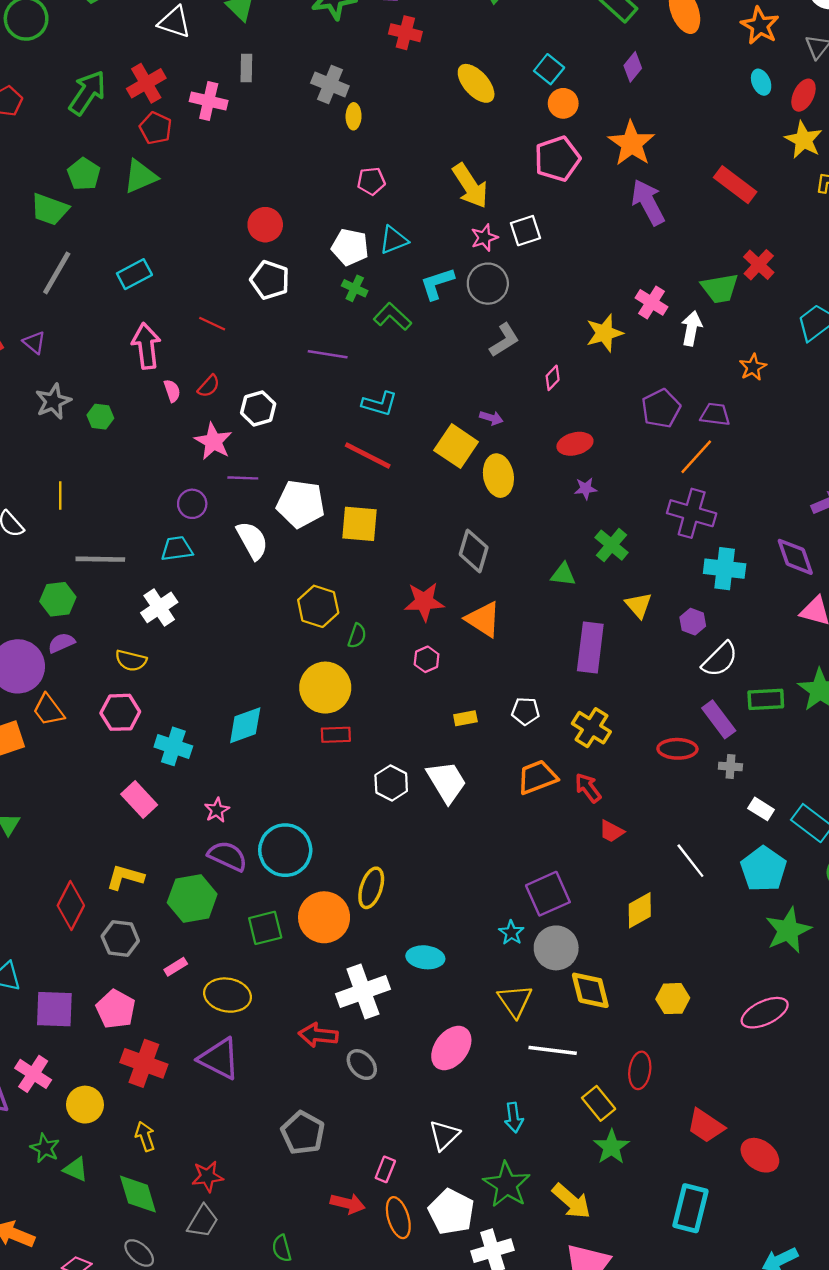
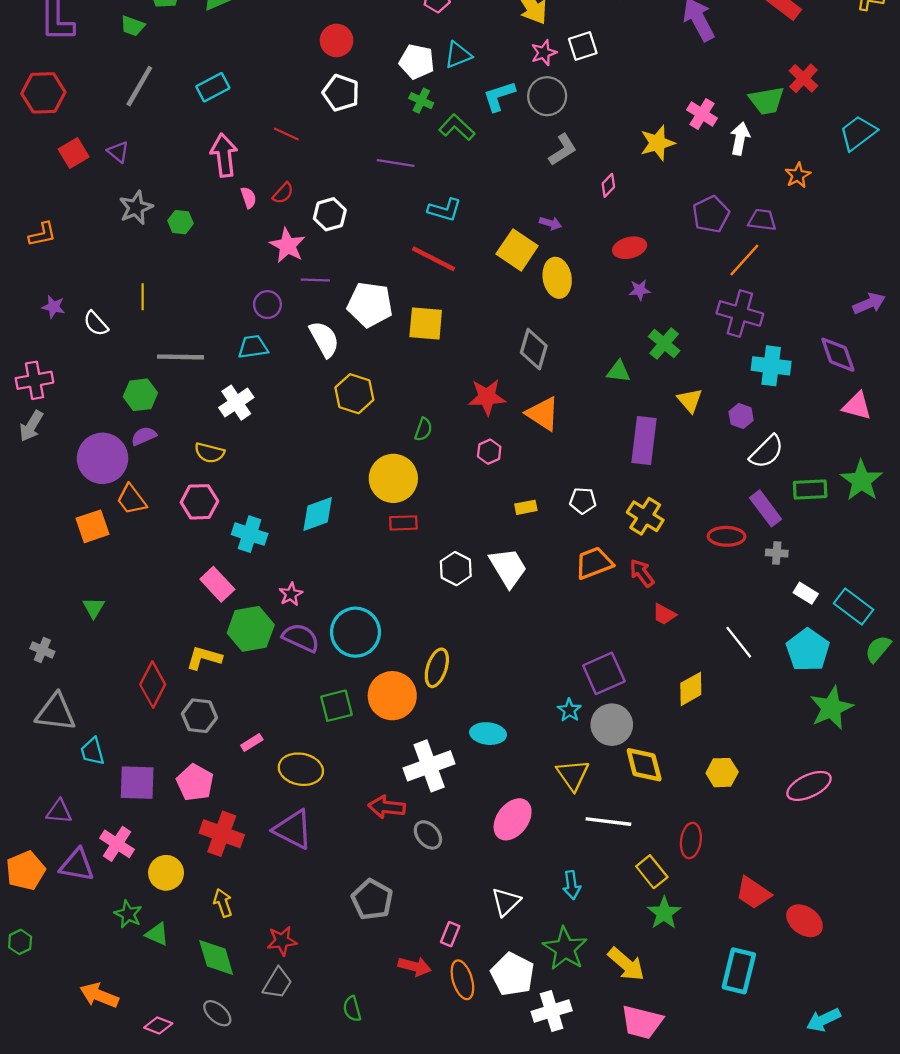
green trapezoid: (50, 209) -> (133, 26), size x0.7
yellow hexagon: (318, 606) -> (354, 394), moved
green hexagon: (192, 898) -> (251, 629), moved

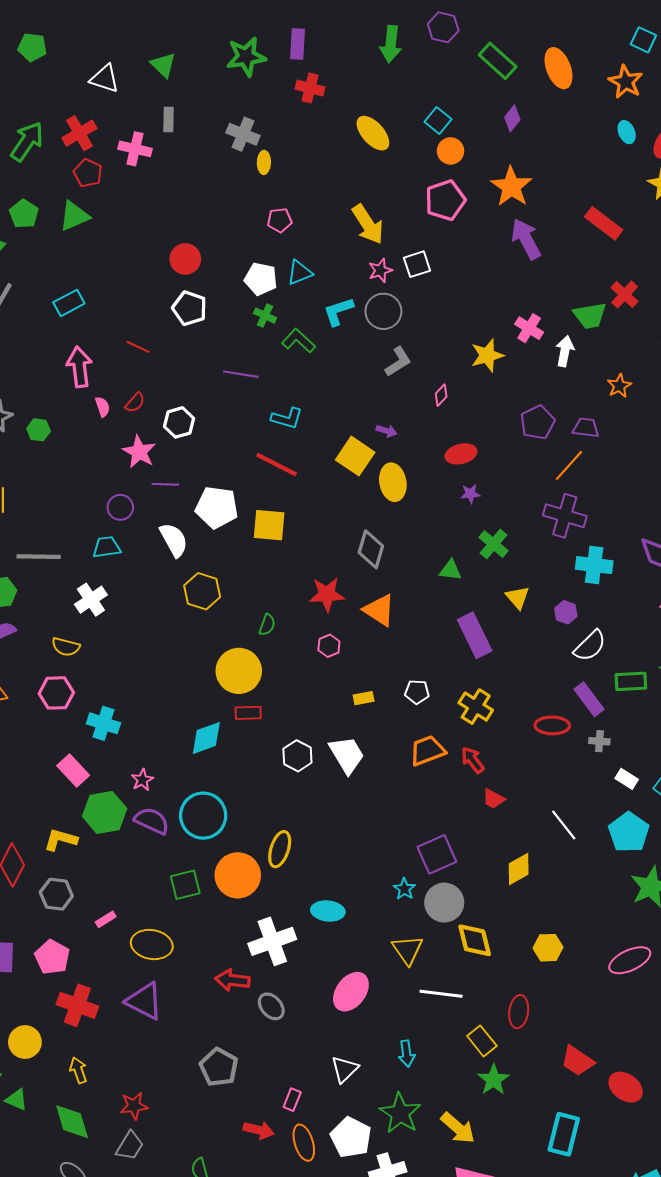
purple rectangle: (644, 440) -> (475, 635), turned -33
cyan diamond: (318, 514) -> (206, 738), moved

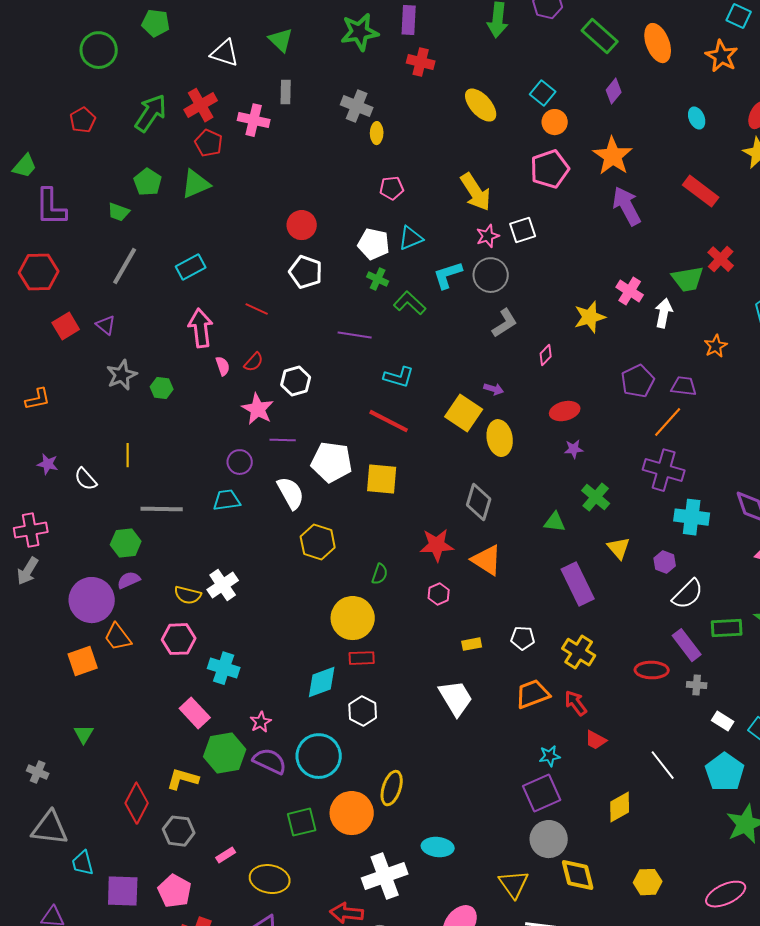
cyan ellipse: (627, 132) -> (697, 118), moved
white cross: (91, 600) -> (223, 585), moved
white hexagon: (297, 756) -> (363, 711), moved
cyan star: (404, 889) -> (550, 756), moved, turned 30

